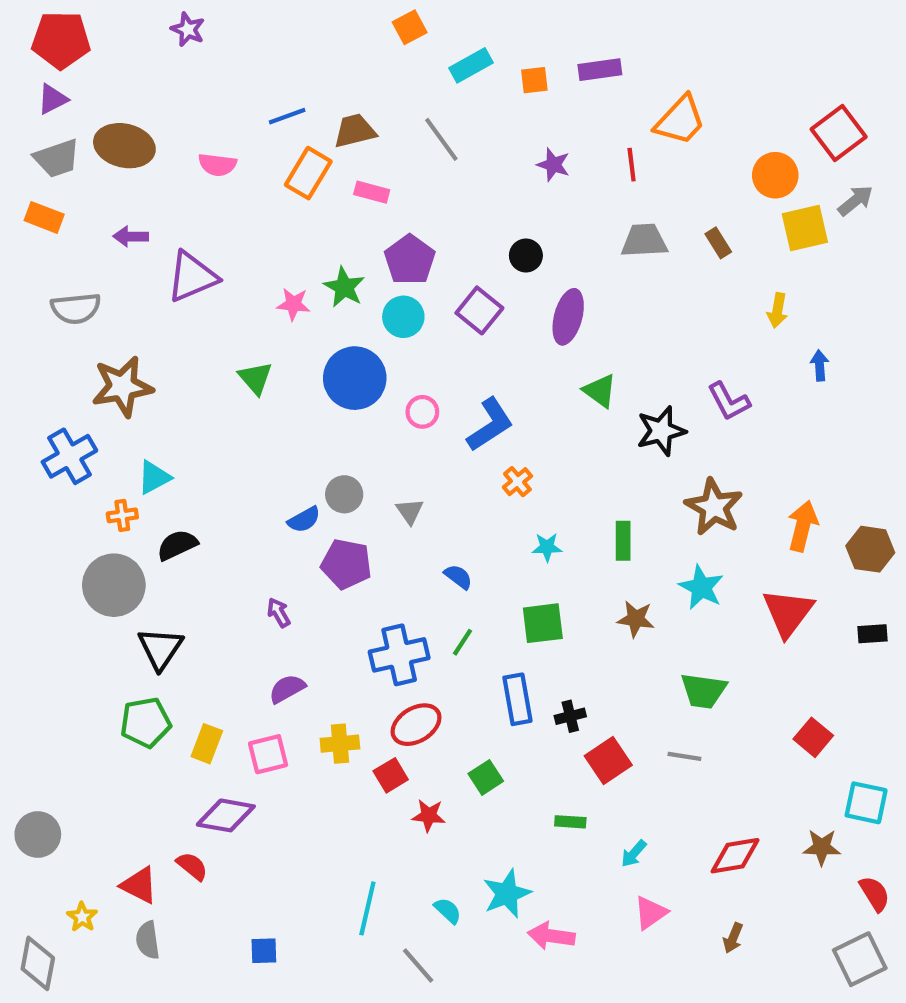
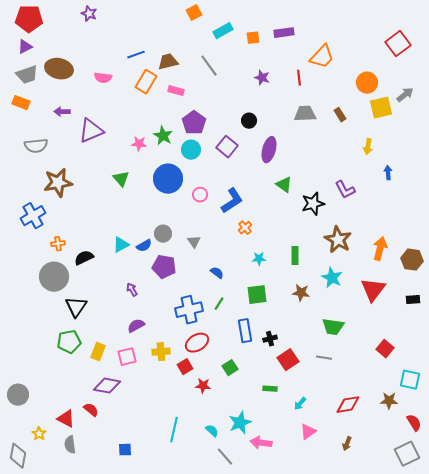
red square: (839, 133) -> (398, 44), moved
cyan triangle: (154, 477) -> (121, 245), moved
gray line: (418, 966) -> (225, 457), moved

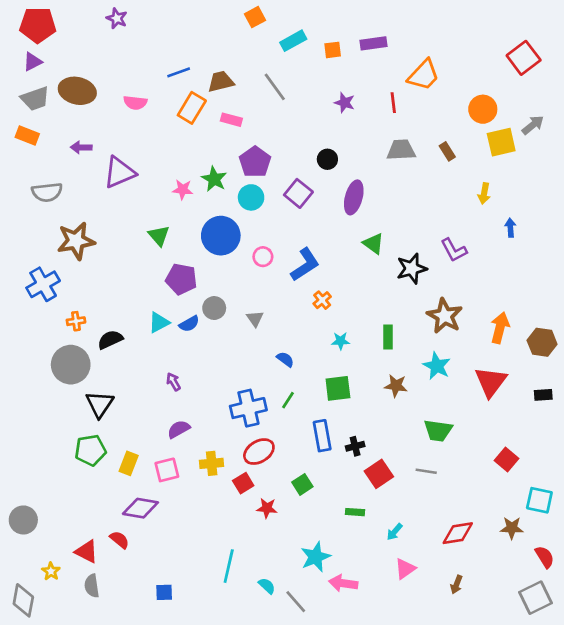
purple pentagon: (164, 267) -> (181, 279), moved
cyan semicircle: (212, 431) -> (267, 586), moved

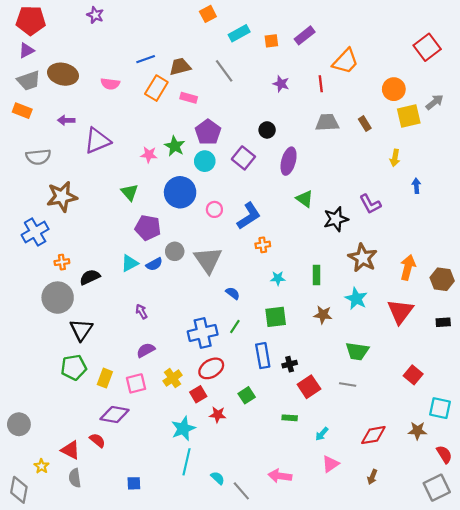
purple rectangle: (374, 43) -> (305, 35), turned -30
orange cross: (322, 300) -> (263, 245), turned 32
gray triangle: (255, 319) -> (208, 260), size x2.0
yellow cross: (212, 463) -> (173, 378), turned -30
cyan star: (316, 557) -> (183, 429), moved

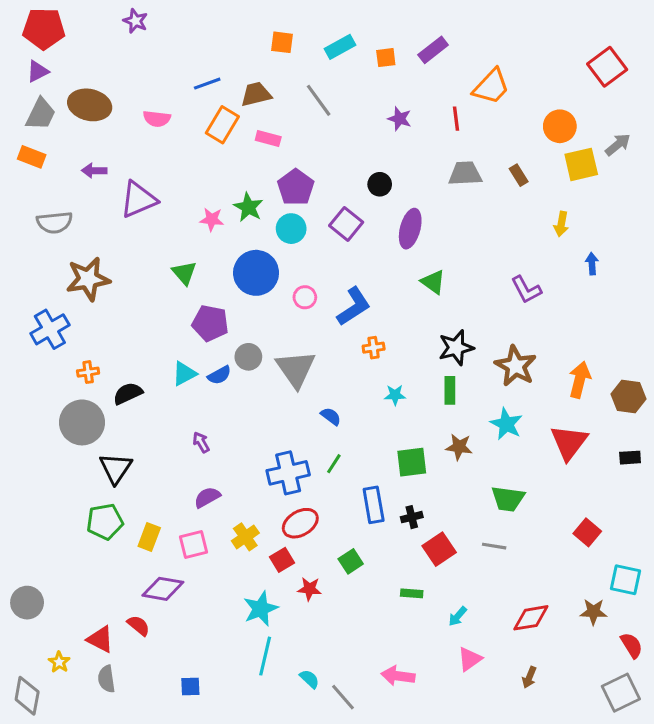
orange square: (208, 14) -> (282, 42), moved, turned 35
gray trapezoid: (29, 81) -> (41, 114), turned -45
black star: (336, 219) -> (456, 348), moved
green square: (276, 317) -> (412, 462), moved

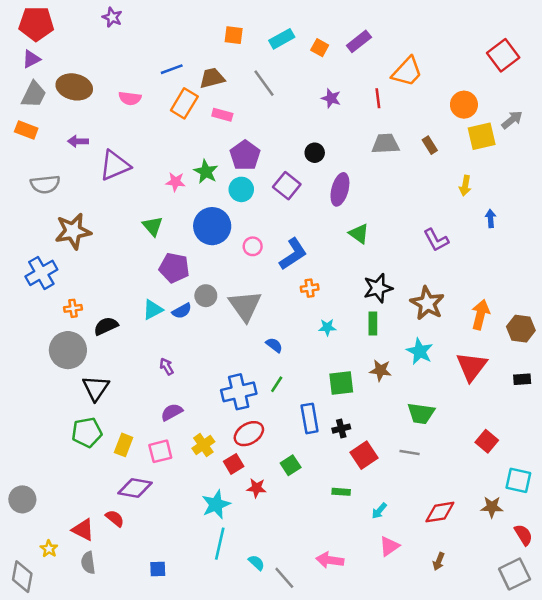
orange square: (386, 58) -> (320, 48), turned 36

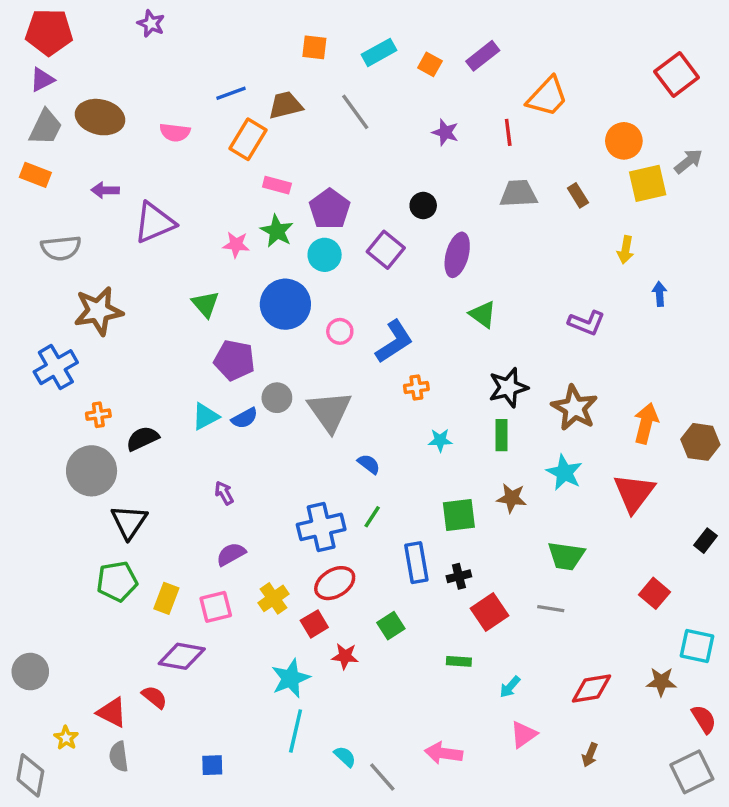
pink rectangle: (222, 115) -> (277, 185), moved
purple L-shape: (436, 240) -> (586, 323), turned -40
black rectangle: (522, 379) -> (706, 541), moved, turned -48

